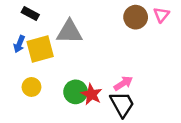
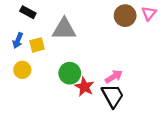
yellow square: (40, 49) -> (37, 45), size x0.6
yellow circle: (31, 87) -> (22, 70), moved
green circle: (76, 92) -> (70, 73), moved

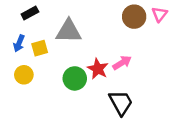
black rectangle: (28, 12) -> (30, 13), turned -56
pink arrow: (114, 77) -> (122, 63), moved
red star: (84, 87) -> (98, 69), moved

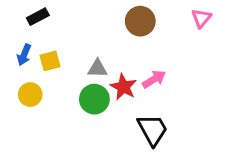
brown circle: (134, 17) -> (140, 21), moved
gray triangle: (69, 31) -> (97, 69), moved, size x0.6

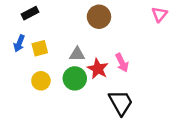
brown circle: (140, 21) -> (99, 17), moved
pink arrow: (154, 79) -> (122, 63), turned 96
yellow circle: (30, 95) -> (41, 81), moved

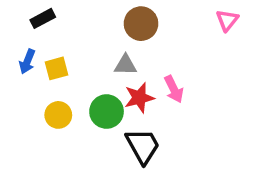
gray triangle: (77, 54) -> (125, 65), moved
red star: (98, 69) -> (139, 98), turned 30
black trapezoid: (121, 103) -> (143, 146), moved

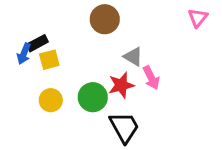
black rectangle: (43, 18) -> (37, 43), moved
brown circle: (141, 24) -> (105, 19), moved
gray triangle: (125, 65) -> (133, 57), moved, turned 30

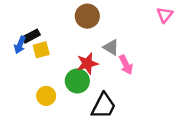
red star: (121, 85) -> (87, 63), moved
yellow circle: (51, 100) -> (46, 96), moved
black trapezoid: (124, 127) -> (104, 106), turned 56

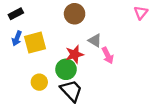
black rectangle: (31, 36) -> (16, 14), moved
yellow square: (41, 50) -> (35, 43), size x1.5
black trapezoid: (104, 106) -> (71, 91), moved, turned -70

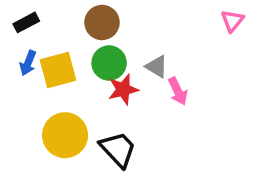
brown circle: (75, 14) -> (102, 22), moved
green circle: (66, 69) -> (109, 63), moved
yellow circle: (39, 82) -> (65, 135), size x1.6

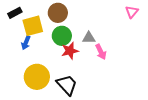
blue arrow: (28, 63) -> (26, 43), moved
gray triangle: (157, 67) -> (89, 38), turned -32
yellow square: (58, 70) -> (33, 26), moved

